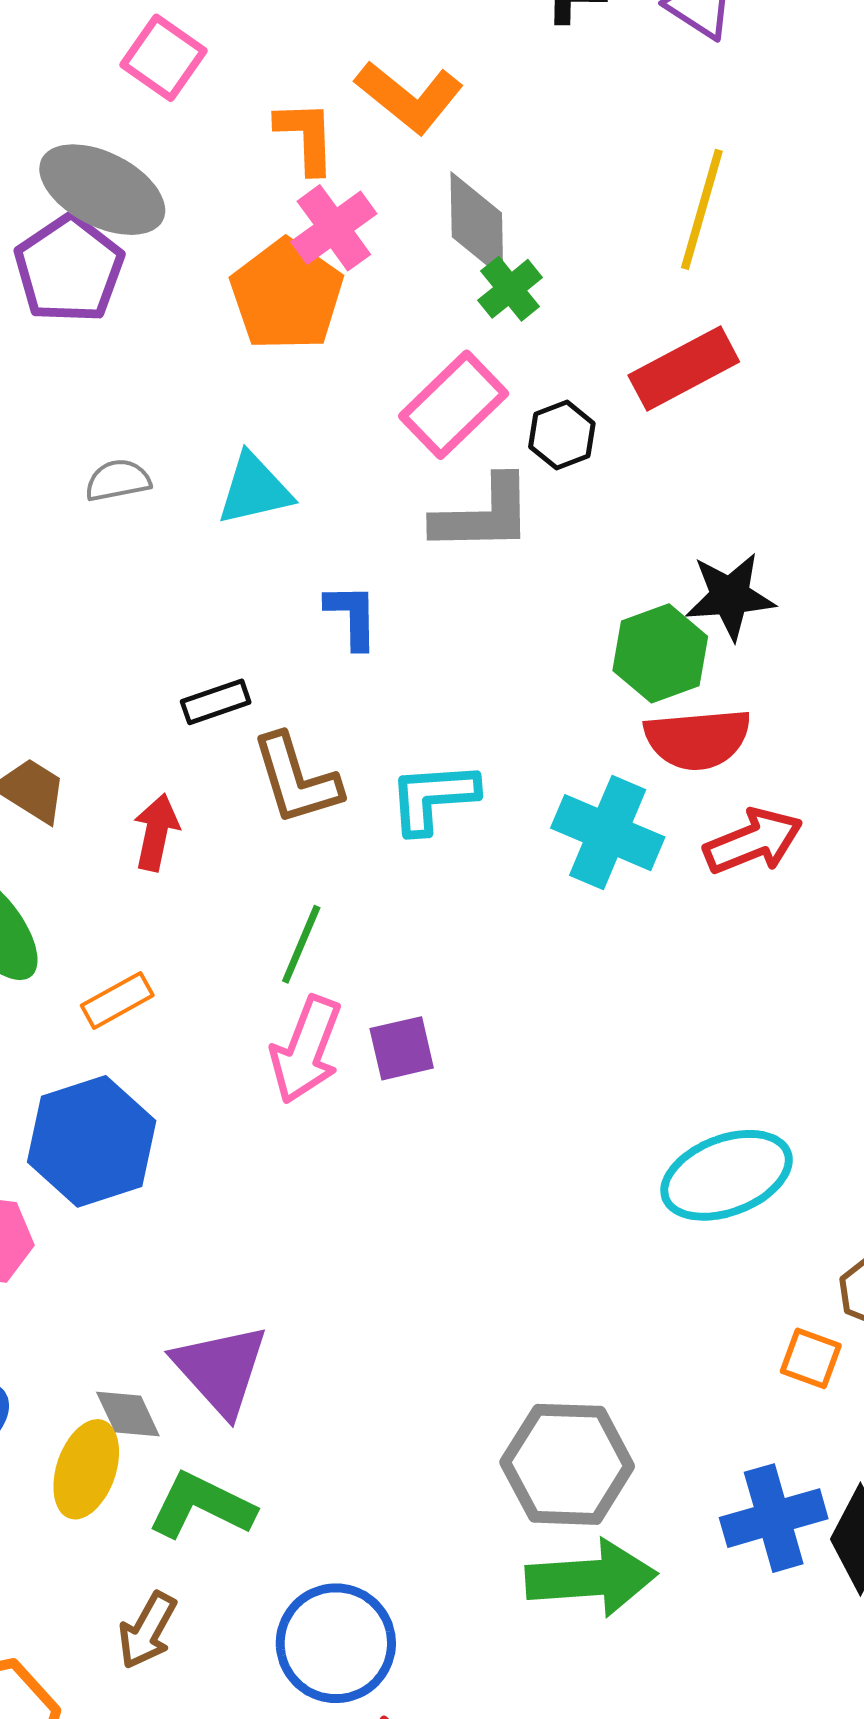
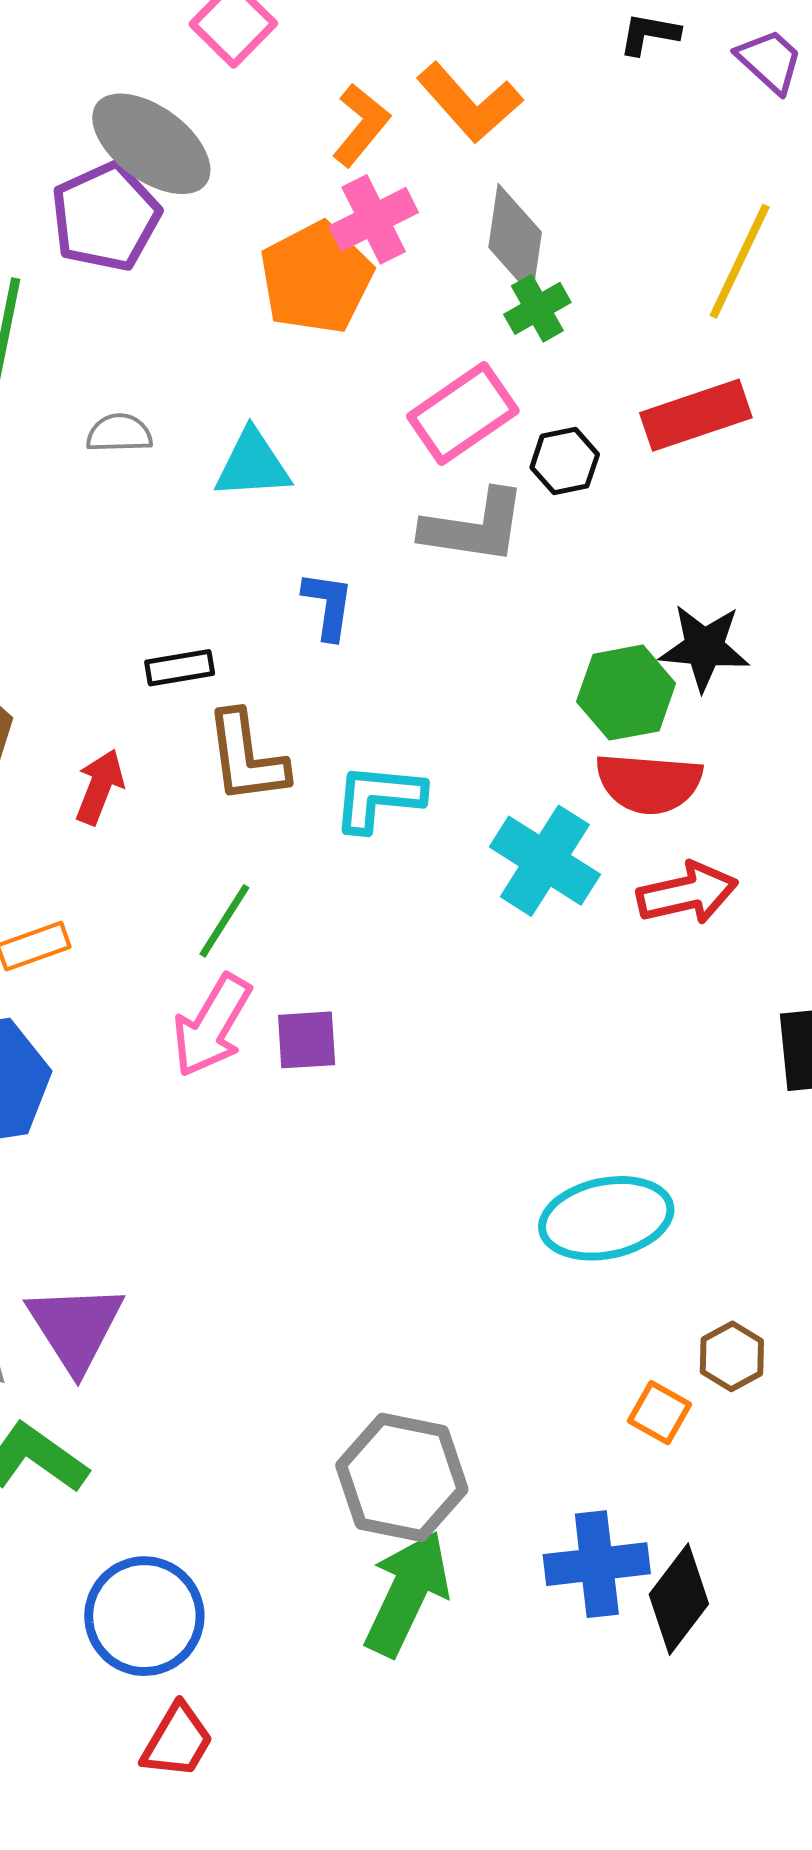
orange L-shape: (306, 137) -> (361, 125), turned 32
green arrow: (591, 1578) -> (407, 1594), turned -70

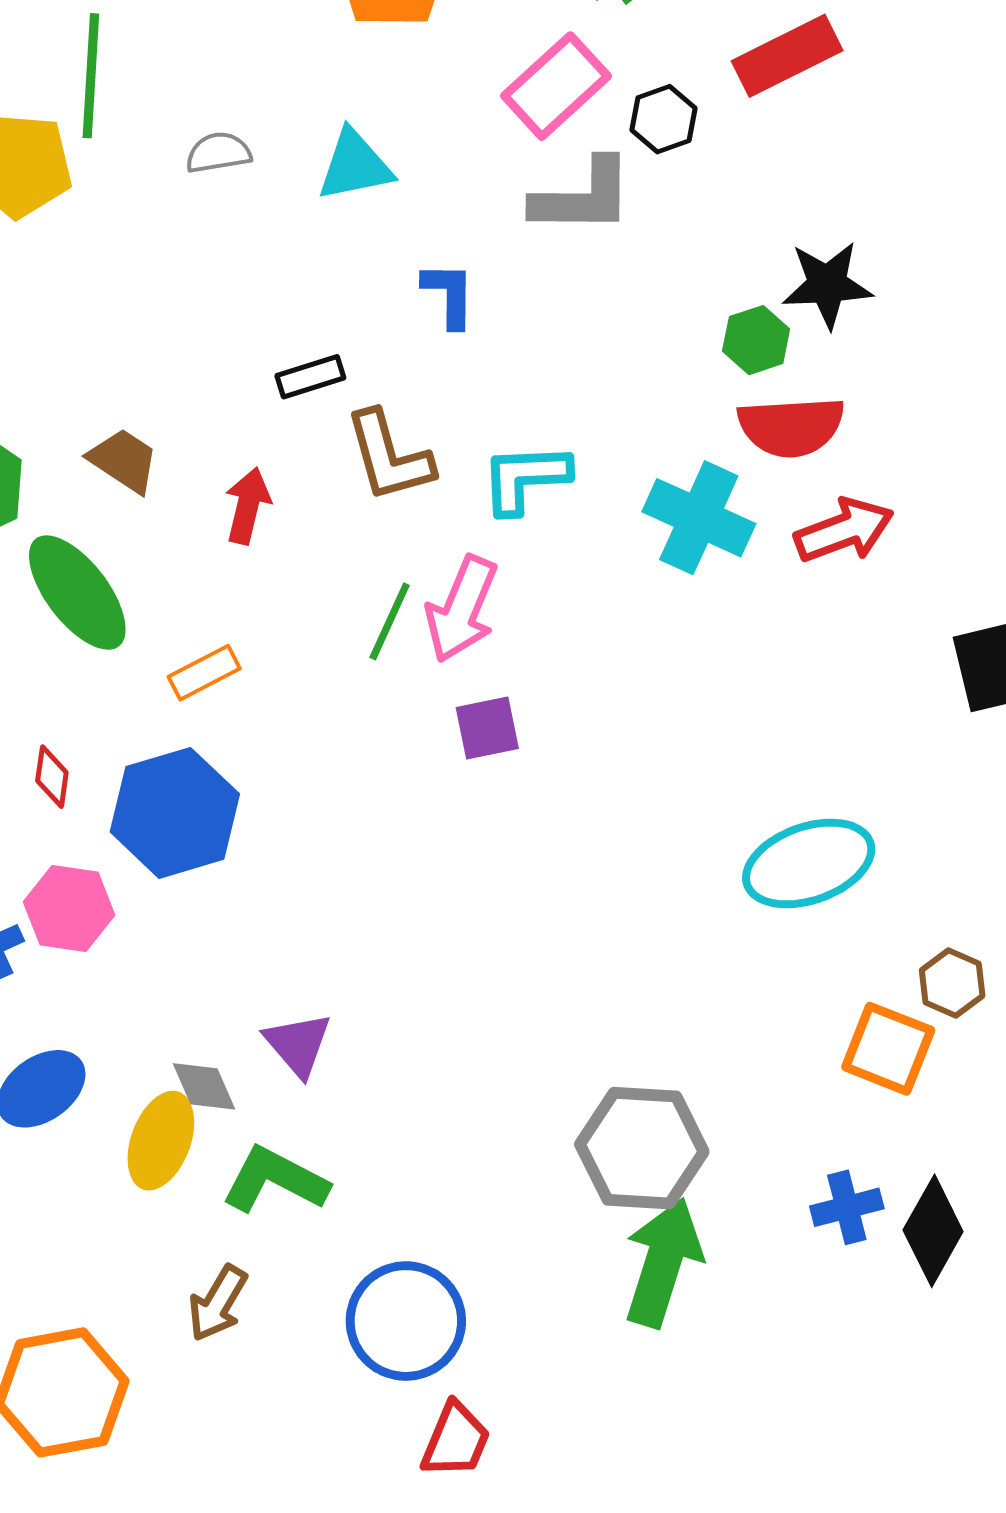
green hexagon: (626, 693) -> (756, 340), size x0.7
pink arrow: (212, 1026) -> (462, 609), moved
purple triangle: (75, 1327) -> (298, 1044), size x0.7
orange square: (660, 1413) -> (888, 1049), size x1.5
blue cross: (597, 1564) -> (847, 1207), size x0.7

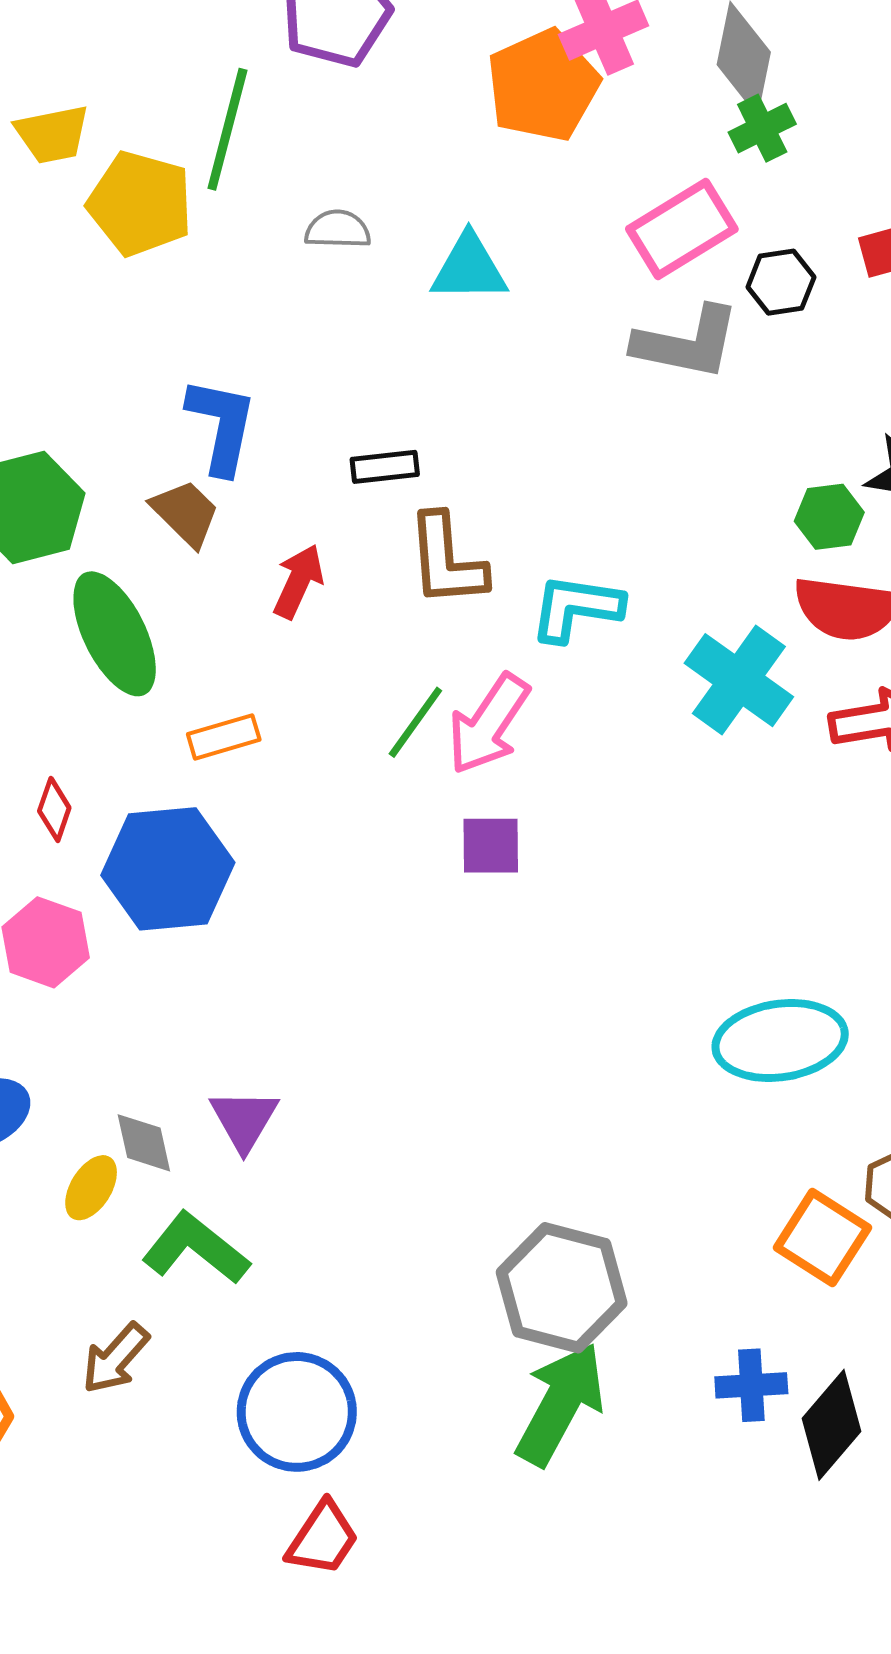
blue L-shape: (449, 295) -> (222, 426), moved, size x1.4
yellow ellipse: (161, 1141) -> (91, 1188), size x0.7

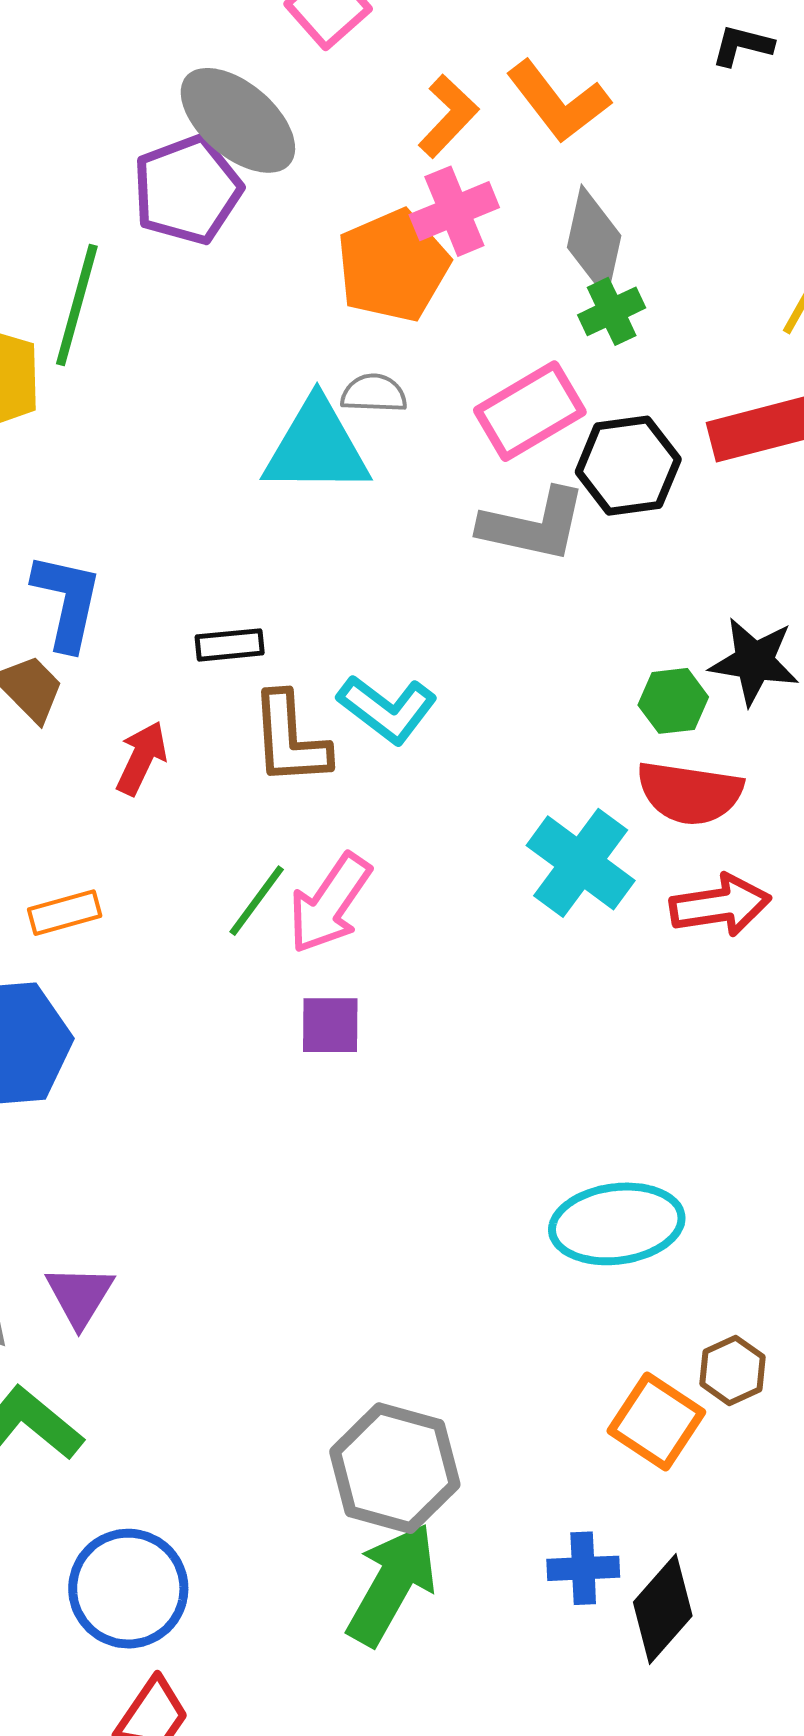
gray semicircle: (338, 229) -> (374, 393), moved
cyan triangle: (469, 268) -> (317, 447), size x1.4
black hexagon: (781, 282) -> (628, 466), size x1.5
cyan L-shape: (576, 608) -> (387, 709), moved, turned -152

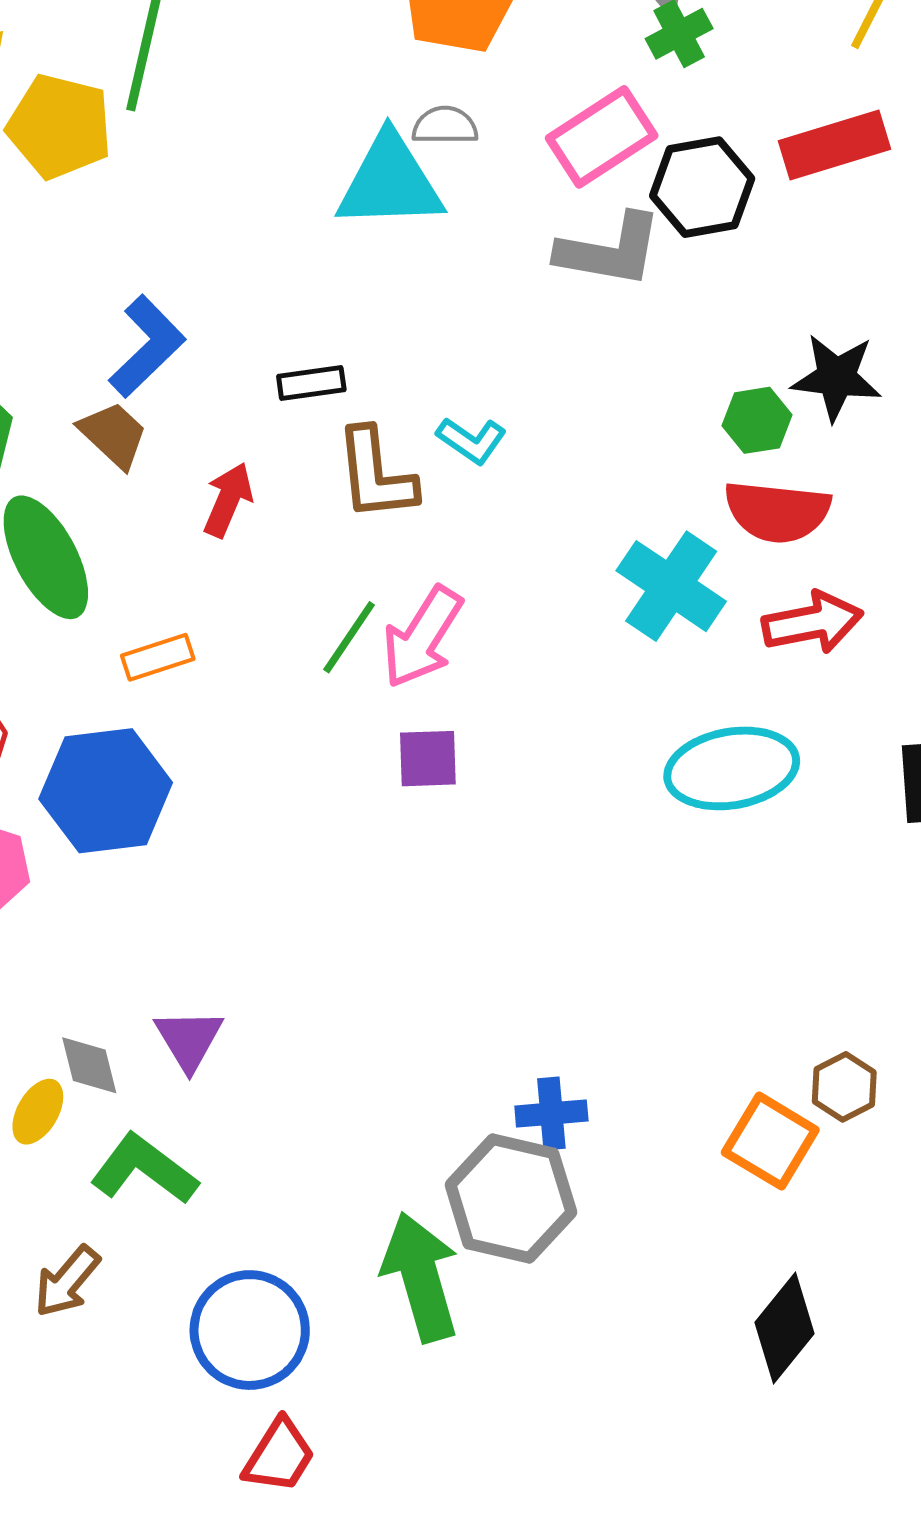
blue L-shape: (67, 601) -> (147, 346), turned 36
cyan L-shape: (387, 709) -> (472, 440), size x0.7
cyan ellipse: (617, 1224) -> (732, 768), moved
blue cross: (583, 1568) -> (551, 1114), moved
green arrow: (392, 1584) -> (421, 1277), moved, turned -43

